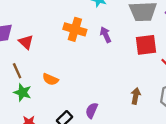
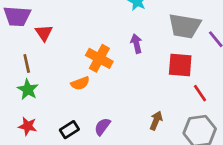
orange cross: (75, 29) -> (99, 58), moved
orange semicircle: (50, 79) -> (80, 83), moved, turned -56

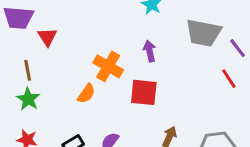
red square: (180, 65) -> (144, 92), moved
orange semicircle: (80, 83) -> (86, 94), turned -36
red line: (200, 93) -> (229, 79), moved

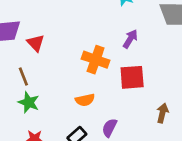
purple arrow: (150, 51) -> (130, 39), turned 54
orange semicircle: (86, 94) -> (85, 100), moved, turned 54

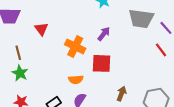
red triangle: (36, 43) -> (41, 29), moved
orange semicircle: (85, 100) -> (76, 80), moved

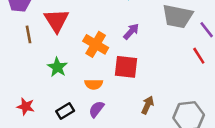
red triangle: (41, 29) -> (57, 20), size x1.5
brown line: (18, 53) -> (29, 34), moved
green star: (20, 73) -> (57, 67), moved

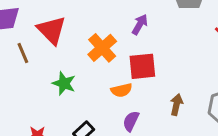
orange cross: (96, 44) -> (102, 48), turned 30
orange semicircle: (94, 84) -> (121, 90), moved
purple semicircle: (96, 109) -> (131, 121), moved

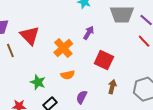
red square: (142, 66) -> (104, 60), moved, turned 30
green star: (64, 83) -> (38, 82), moved
orange semicircle: (121, 90) -> (68, 75), moved

